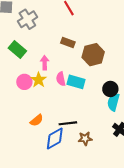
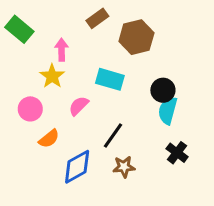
brown rectangle: (68, 42) -> (97, 18), turned -56
pink semicircle: (61, 79) -> (79, 106), moved, turned 56
pink circle: (24, 82) -> (30, 109), moved
black line: (68, 123) -> (113, 136), moved, turned -48

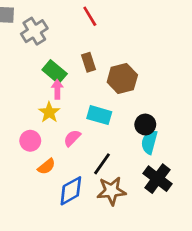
brown rectangle: (97, 18) -> (88, 62), turned -72
green rectangle: (19, 29) -> (55, 72), moved
black cross: (177, 153) -> (157, 179), size x1.5
brown star: (124, 167) -> (111, 191), size x1.5

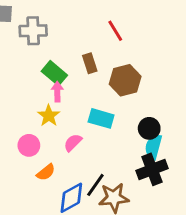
red line: (90, 16) -> (115, 31), moved
gray cross: (34, 31) -> (33, 31), turned 30
black line: (102, 164) -> (95, 185), moved
black cross: (157, 179) -> (152, 169), moved, turned 32

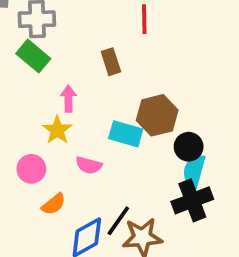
red line: (115, 31) -> (144, 19), turned 30
green rectangle: (54, 73) -> (33, 56), moved
brown hexagon: (125, 80) -> (157, 115), moved
pink semicircle: (73, 143) -> (89, 165), turned -120

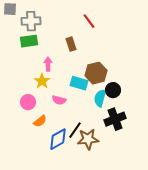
red line: (144, 19) -> (89, 21), turned -35
green rectangle: (33, 56) -> (29, 41), turned -48
cyan semicircle: (194, 171) -> (100, 98), moved

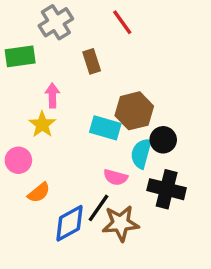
gray cross: (31, 21) -> (56, 22), moved, turned -30
pink semicircle: (59, 100) -> (115, 177), moved
black cross: (115, 119) -> (167, 189), turned 35

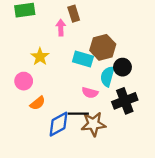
pink arrow: (52, 96) -> (61, 28), moved
black cross: (167, 189) -> (125, 101), turned -35
black line: (98, 208) -> (78, 114), turned 54

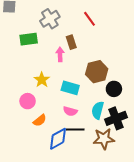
cyan rectangle: (83, 59) -> (70, 88), moved
cyan semicircle: (107, 76) -> (98, 110), moved
pink semicircle: (90, 93) -> (70, 111), moved
brown star: (93, 124) -> (104, 139), moved

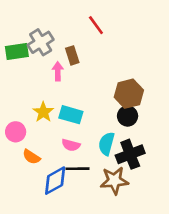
gray cross: (50, 19) -> (41, 42), moved
brown hexagon: (97, 72) -> (129, 94), moved
yellow star: (42, 80) -> (43, 112), moved
orange semicircle: (40, 120) -> (31, 157), turned 72

